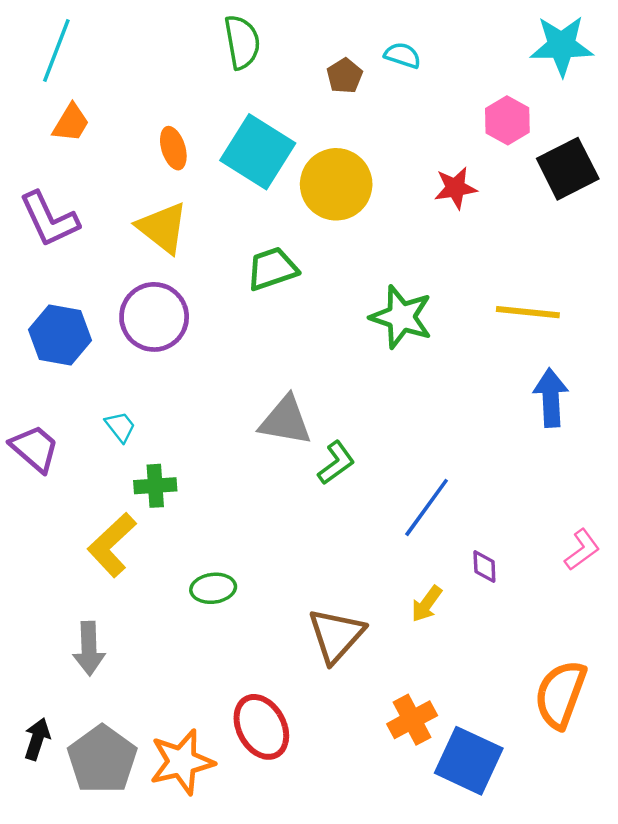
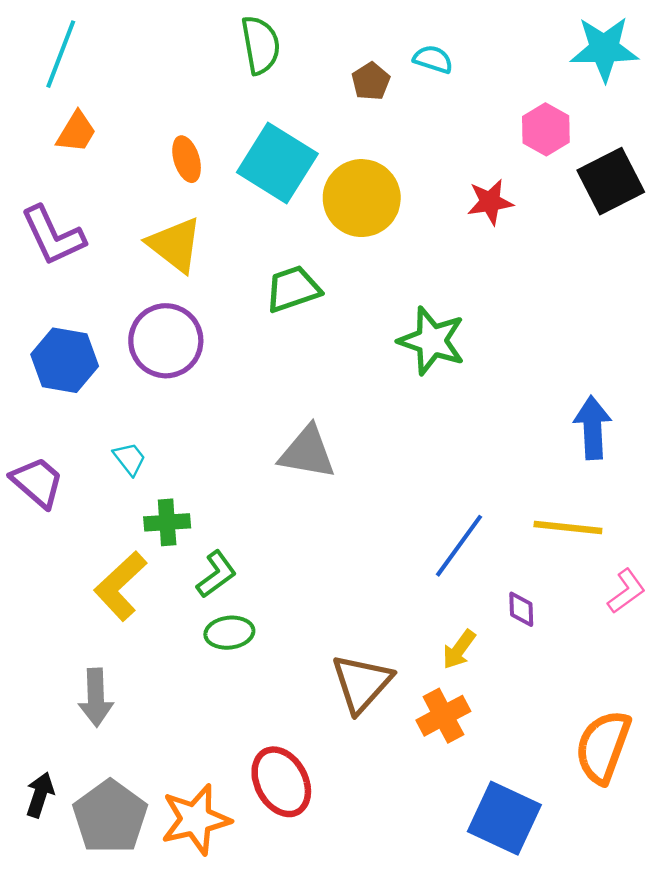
yellow line: (528, 312) -> (568, 528), moved
green L-shape: (336, 463) -> (216, 574), moved
orange cross: (412, 720) -> (443, 716), moved

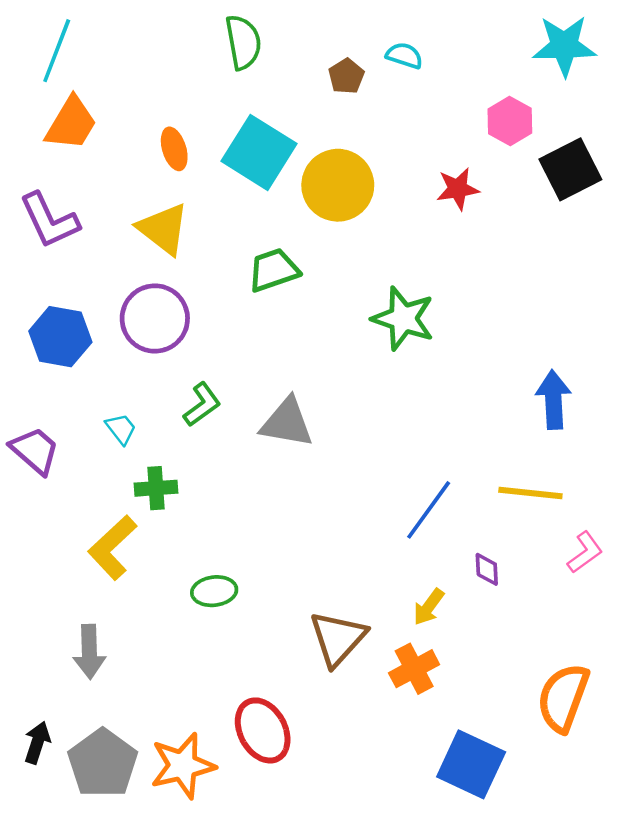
orange trapezoid: (76, 132) -> (71, 123), size x1.4
green L-shape: (216, 574) -> (202, 405), moved

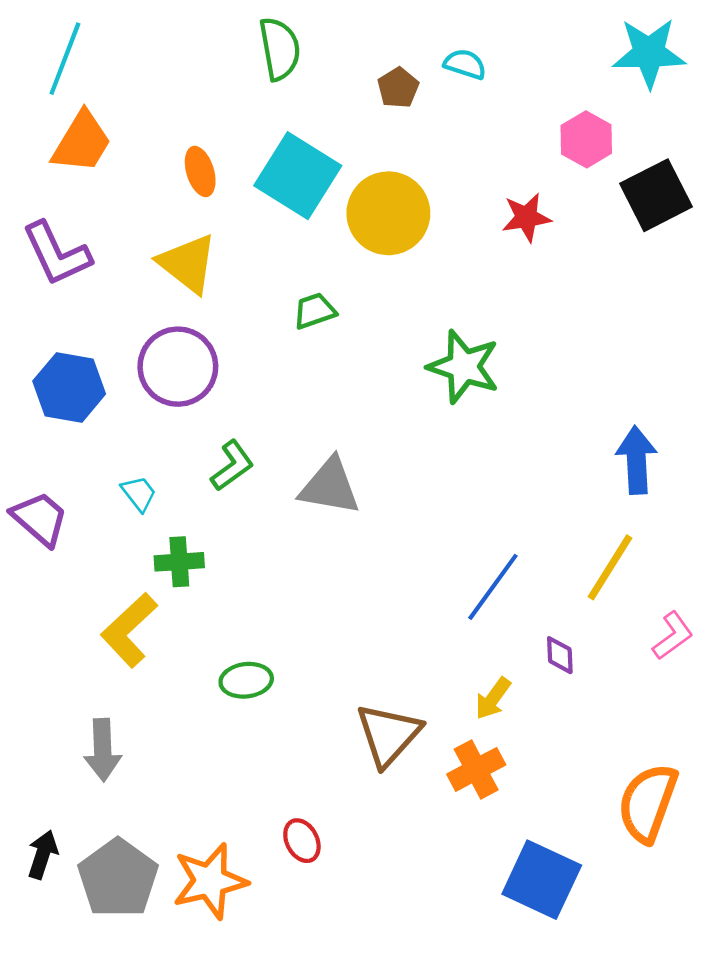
green trapezoid: (274, 270) -> (314, 311), size x0.7
yellow line: (530, 493) -> (610, 567), turned -64
red ellipse: (263, 730) -> (302, 841), size x0.6

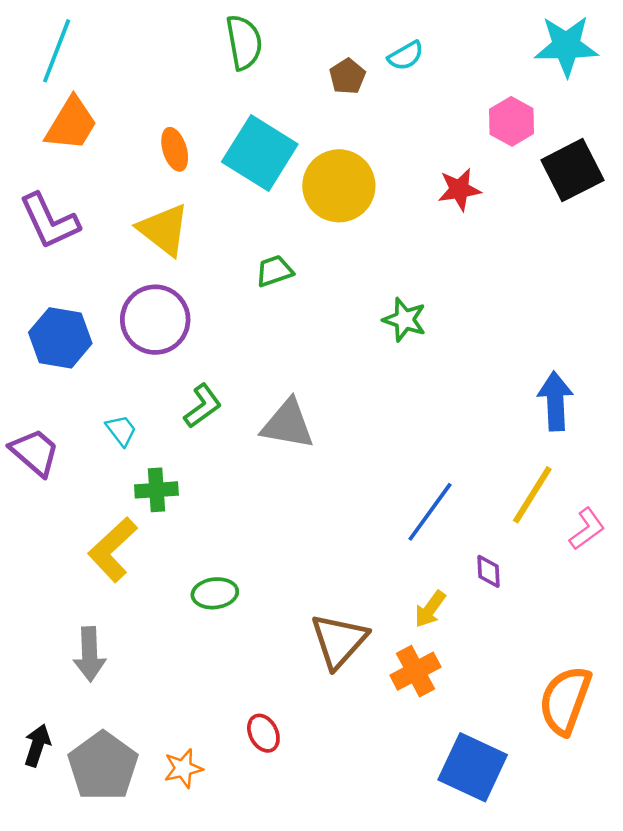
cyan semicircle: (465, 64) -> (406, 56), turned 132
green star: (464, 367) -> (405, 320), size x0.7
pink L-shape: (673, 636) -> (587, 529), moved
orange star: (210, 881) -> (183, 768), size x0.6

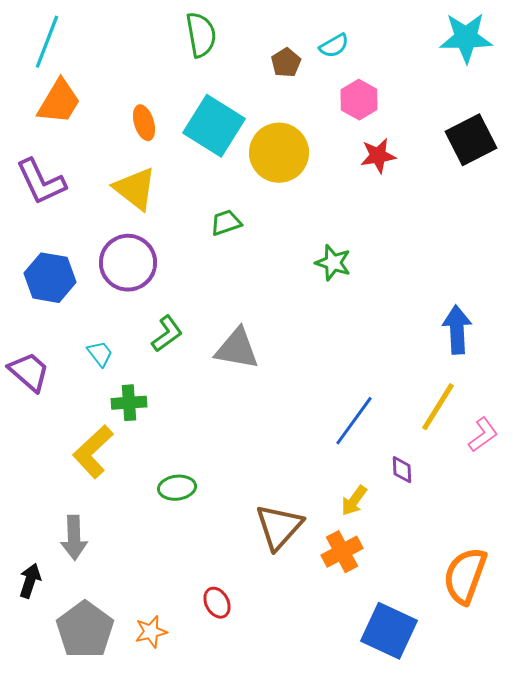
pink hexagon: (512, 121) -> (359, 100), moved
black arrow: (37, 745) -> (30, 581), moved

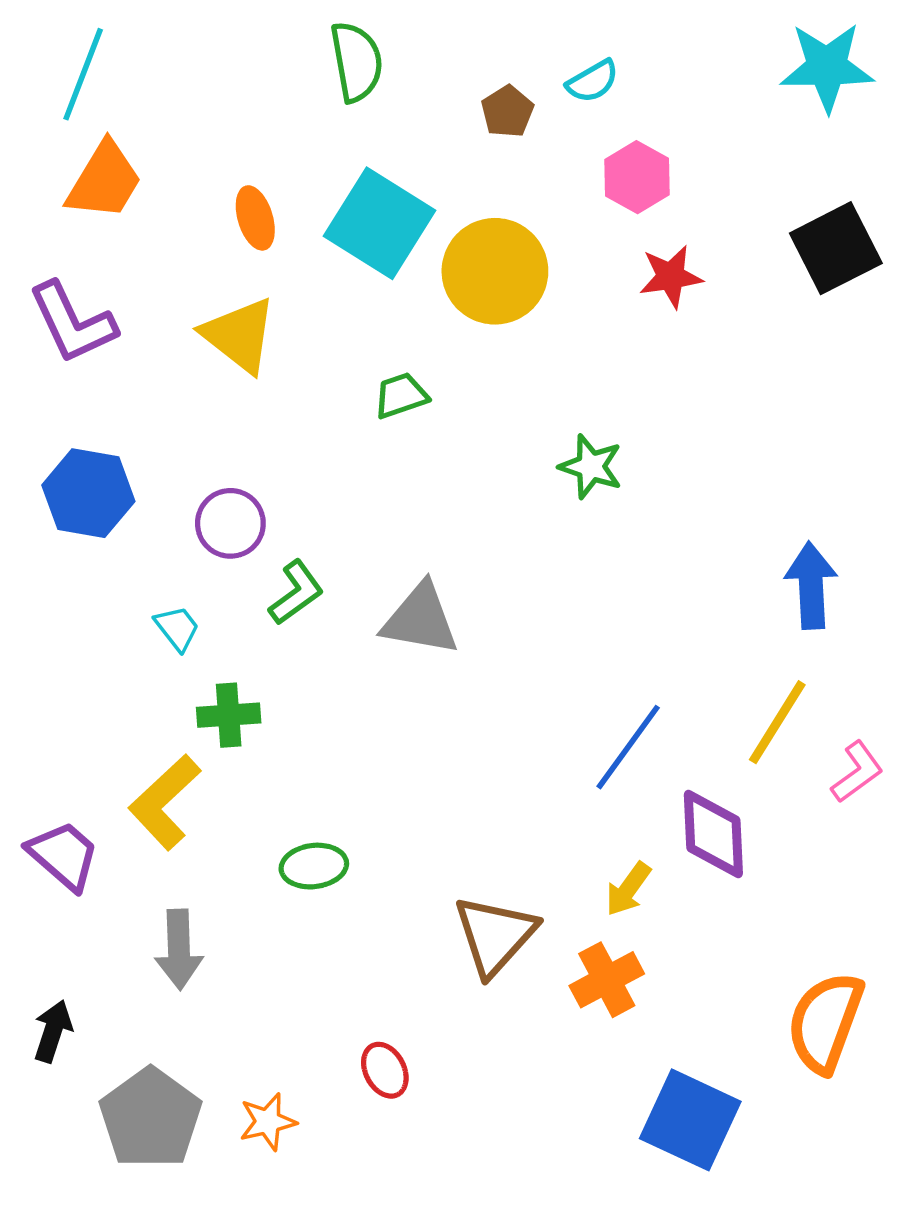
purple circle: (128, 263) -> (230, 523), moved, size x0.7
purple trapezoid: (29, 372) -> (64, 855), moved
purple diamond: (402, 470) -> (713, 834), size x1.8
gray arrow: (74, 538) -> (179, 949), moved

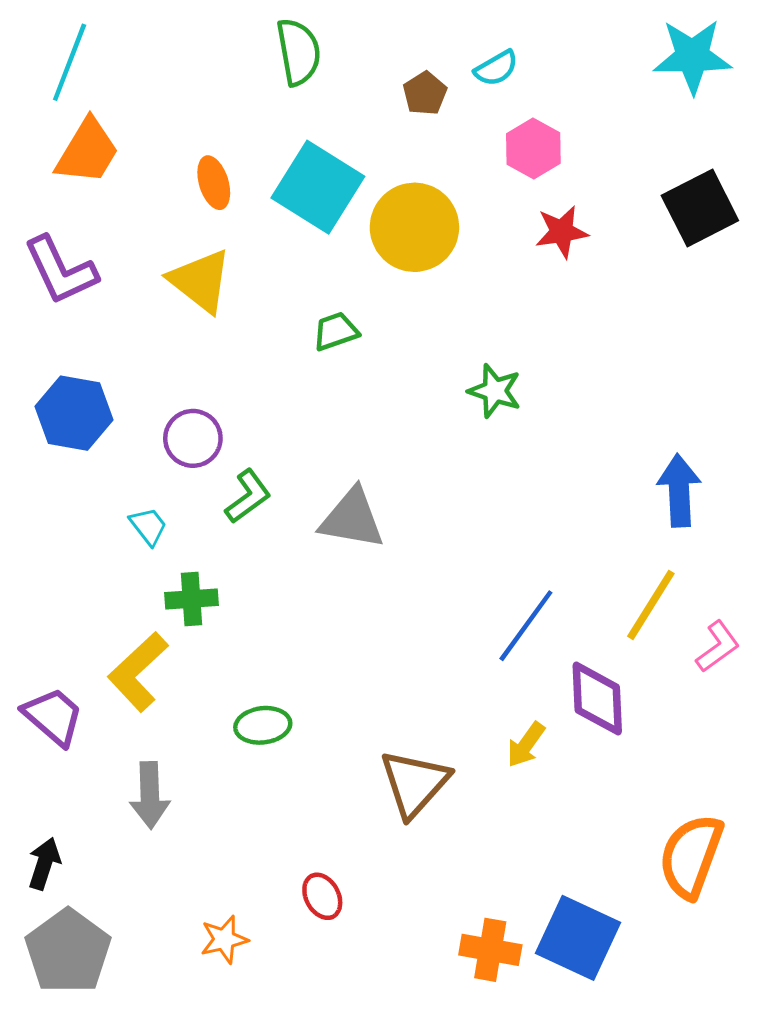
orange cross: (607, 980) -> (490, 950), moved, turned 38
gray pentagon: (151, 1118) -> (68, 951), moved

